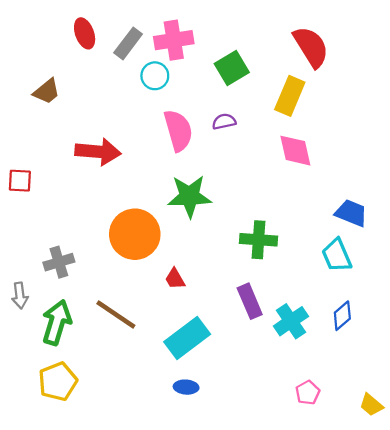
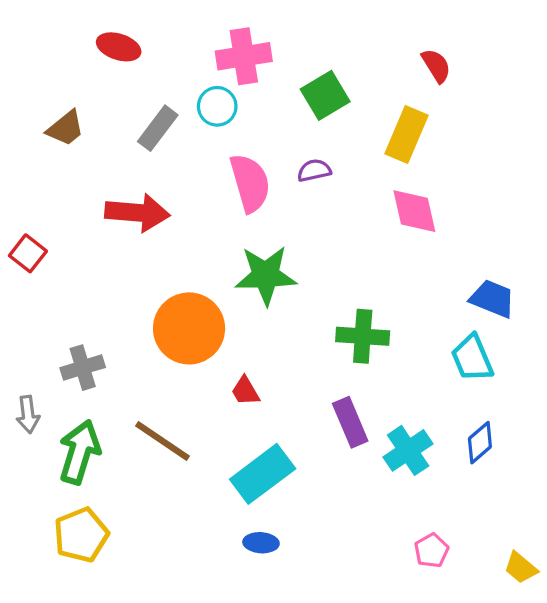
red ellipse: (85, 33) -> (119, 47), turned -52
gray rectangle: (128, 43) -> (158, 128), moved
red semicircle: (311, 47) -> (436, 66), size x0.6
red square: (20, 181) -> (28, 253), turned 35

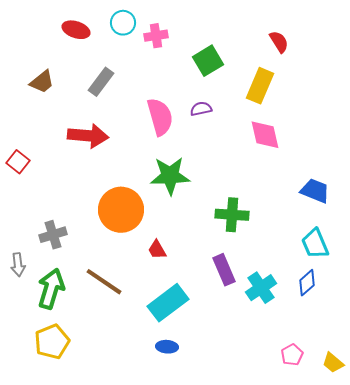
pink cross: (244, 56) -> (156, 36), size x0.7
cyan circle: (217, 106) -> (123, 23), moved
cyan trapezoid: (472, 358) -> (315, 244), moved
pink pentagon: (431, 551) -> (292, 355), moved

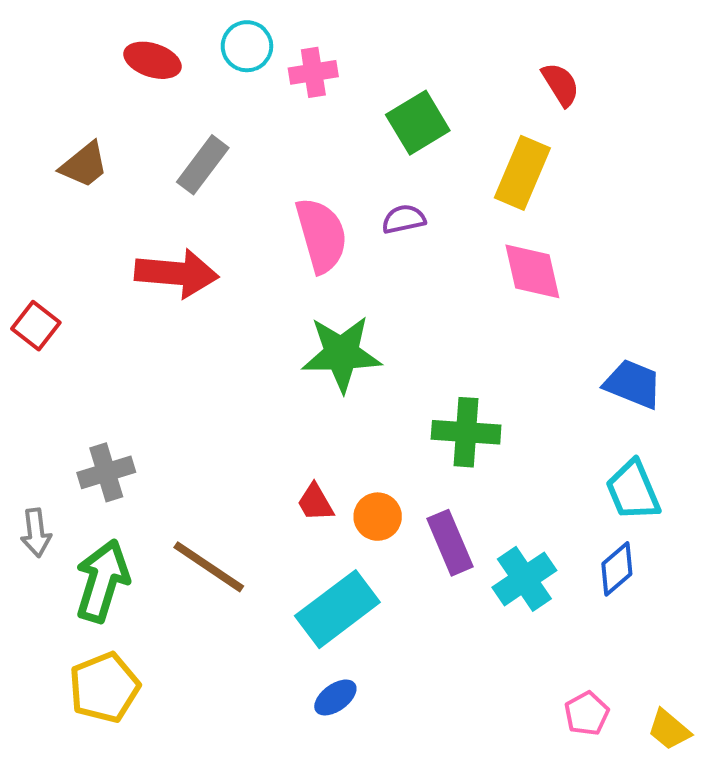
orange circle: (121, 210) -> (378, 517), moved, size x0.5
blue ellipse: (167, 347) -> (335, 697), turned -40

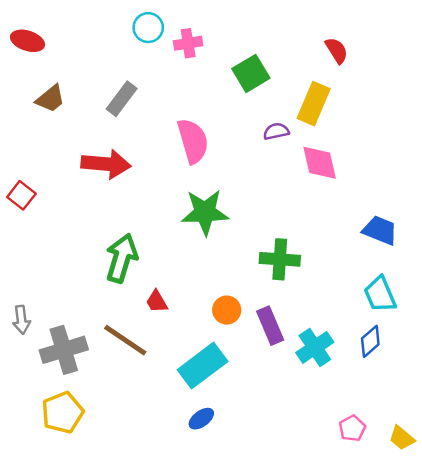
red ellipse: (153, 60) -> (28, 41), moved
purple semicircle: (404, 219) -> (276, 131), moved
gray cross: (106, 472) -> (64, 350), moved, size x1.4
red trapezoid: (315, 503) -> (157, 302), moved
green arrow: (102, 581) -> (122, 258), moved

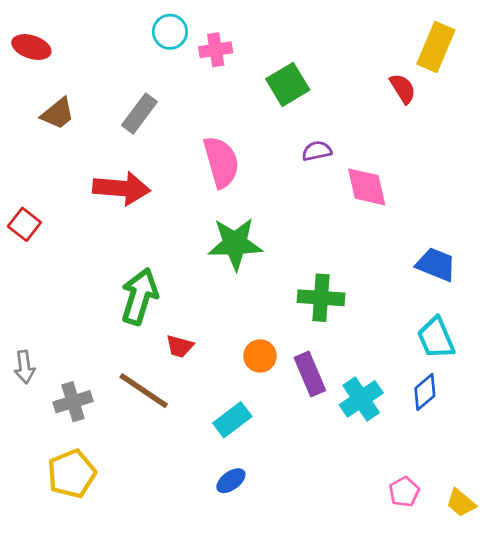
red semicircle: (337, 50) -> (403, 89), moved
yellow rectangle: (314, 104) -> (436, 47), moved
red trapezoid: (157, 302) -> (180, 346), turned -45
gray cross: (64, 350) -> (73, 402), size x0.7
cyan rectangle: (203, 366) -> (232, 420), size x0.7

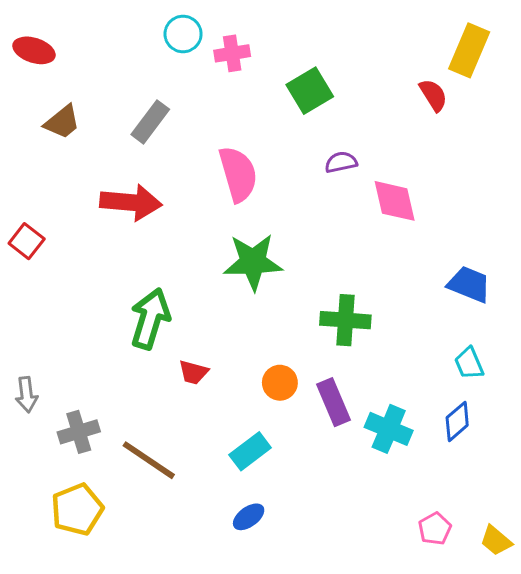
cyan trapezoid: (436, 338) -> (469, 363), size x0.7
brown line: (144, 391) -> (149, 460), moved
cyan cross: (361, 399) -> (389, 429), turned -33

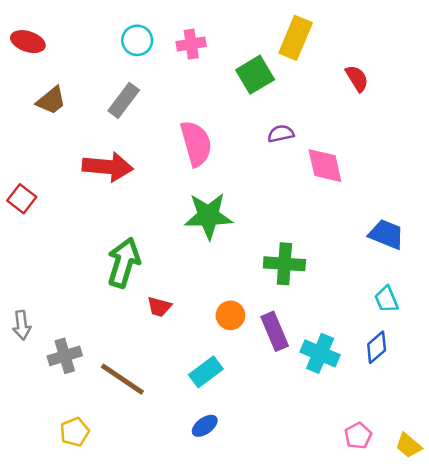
cyan circle: (183, 34) -> (137, 40), moved
yellow rectangle: (469, 50) -> (296, 38), moved
yellow pentagon: (77, 509) -> (75, 432), moved, size x0.7

